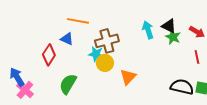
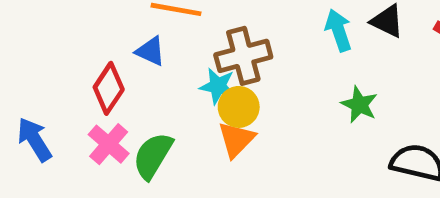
green star: (173, 37) -> (359, 105), moved
orange triangle: (128, 77) -> (236, 139), moved
pink cross: (25, 90) -> (109, 144), moved

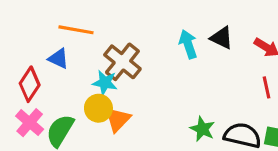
brown cross: (243, 56) -> (122, 62), turned -36
green star: (359, 105) -> (202, 129), moved
yellow circle: (239, 107) -> (98, 108), moved

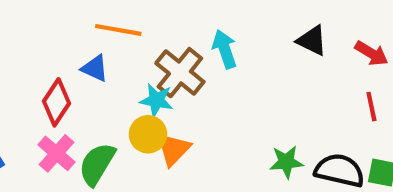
cyan arrow: (188, 44) -> (225, 49), moved
green star: (202, 129) -> (286, 162), turned -30

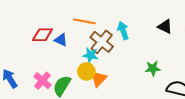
orange line: (118, 30) -> (84, 21), moved
red diamond: (56, 102) -> (42, 35), moved, turned 55
green star: (286, 162) -> (153, 68), moved

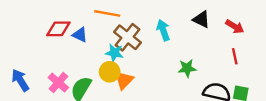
cyan arrow: (123, 31) -> (163, 30), moved

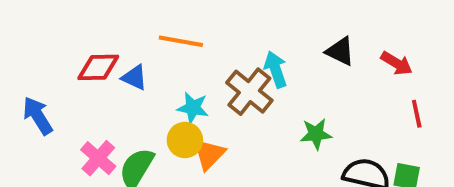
brown cross: (128, 37) -> (249, 92), moved
red line: (235, 56) -> (417, 114), moved
blue arrow: (20, 80) -> (38, 116), moved

